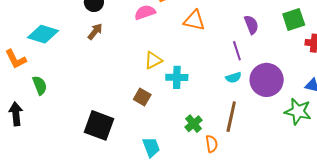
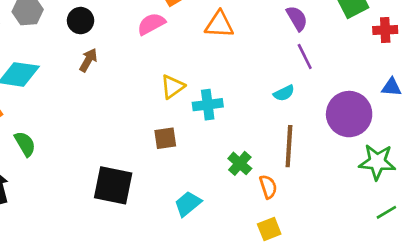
purple line: (237, 51) -> (305, 57), moved
purple circle: (267, 80) -> (349, 114), moved
brown square: (142, 97) -> (165, 138), turned -30
green star: (298, 111) -> (377, 162), moved
cyan trapezoid: (151, 147) -> (188, 204), turned -100

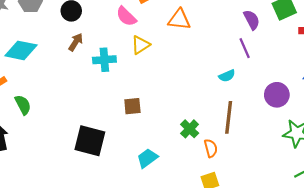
purple semicircle: (297, 18) -> (252, 20), moved
pink semicircle: (151, 24) -> (126, 16), turned -110
yellow triangle: (172, 87) -> (140, 45), moved
cyan cross: (208, 105) -> (104, 60), moved
purple circle: (349, 114) -> (277, 95), size x0.7

